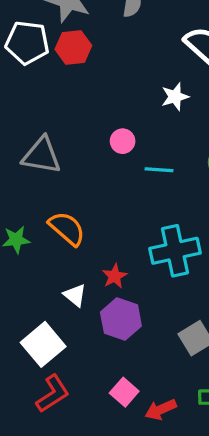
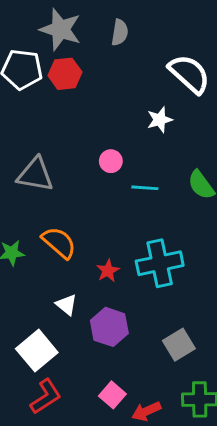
red star: (115, 276) -> (108, 271), moved

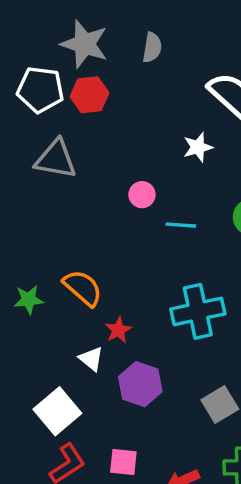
gray triangle: (35, 174) -> (56, 159), moved
red star: (108, 271) -> (118, 330), moved
pink square: (112, 395) -> (123, 462), moved, turned -35

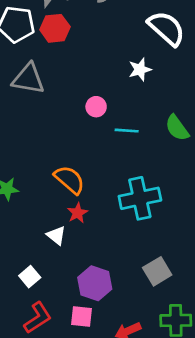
orange semicircle: (83, 288) -> (70, 180), moved
purple hexagon: (140, 384) -> (95, 283), moved
white square: (57, 411) -> (30, 277), size x0.6

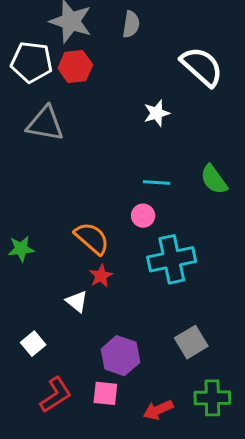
white star: (140, 69) -> (157, 113), moved
pink circle: (96, 107) -> (143, 216), moved
white square: (30, 277) -> (33, 344), moved

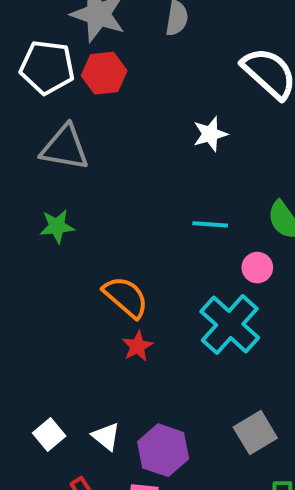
pink circle: (143, 216) -> (257, 268), moved
green star: (21, 249) -> (57, 226), moved
cyan cross: (172, 259) -> (230, 325), turned -36
white triangle: (77, 301) -> (106, 436), moved

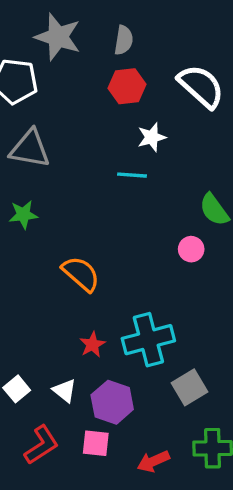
red hexagon: (104, 73) -> (127, 86), moved
cyan line: (210, 224) -> (132, 175), moved
cyan cross: (230, 325) -> (148, 340), moved, turned 33
red star: (138, 346) -> (92, 345), moved

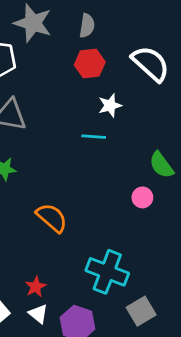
cyan cross: (148, 340) -> (107, 272), turned 36
red star: (92, 345) -> (36, 287), moved

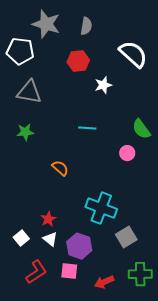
red hexagon: (90, 64) -> (78, 61), moved
cyan line: (94, 137) -> (87, 128), moved
orange semicircle: (52, 218) -> (60, 168), size x0.7

